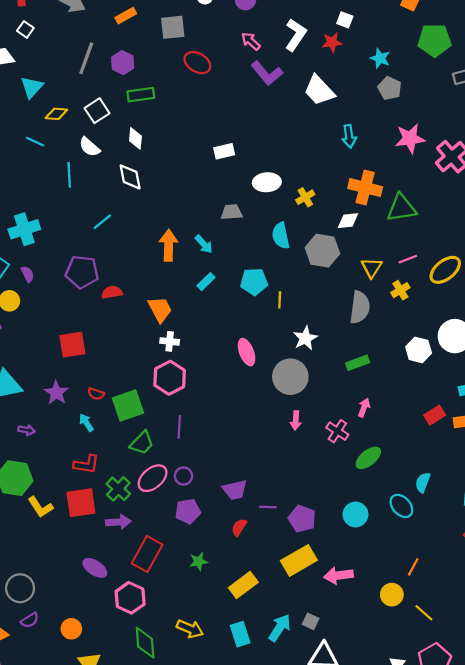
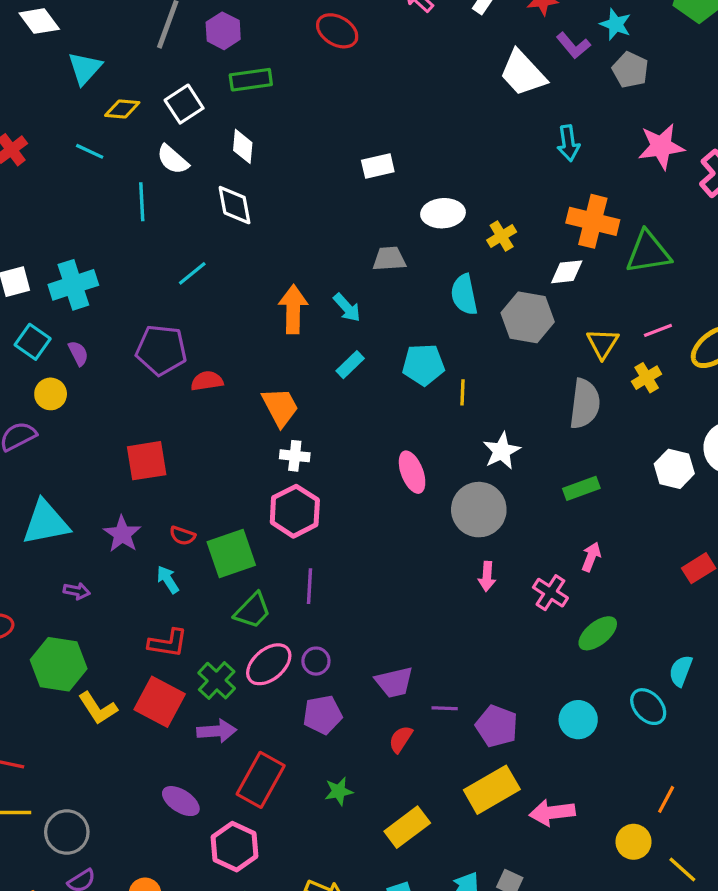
purple L-shape: (267, 73) -> (573, 45), moved, size x0.7
red square: (81, 503) -> (160, 702), turned 36

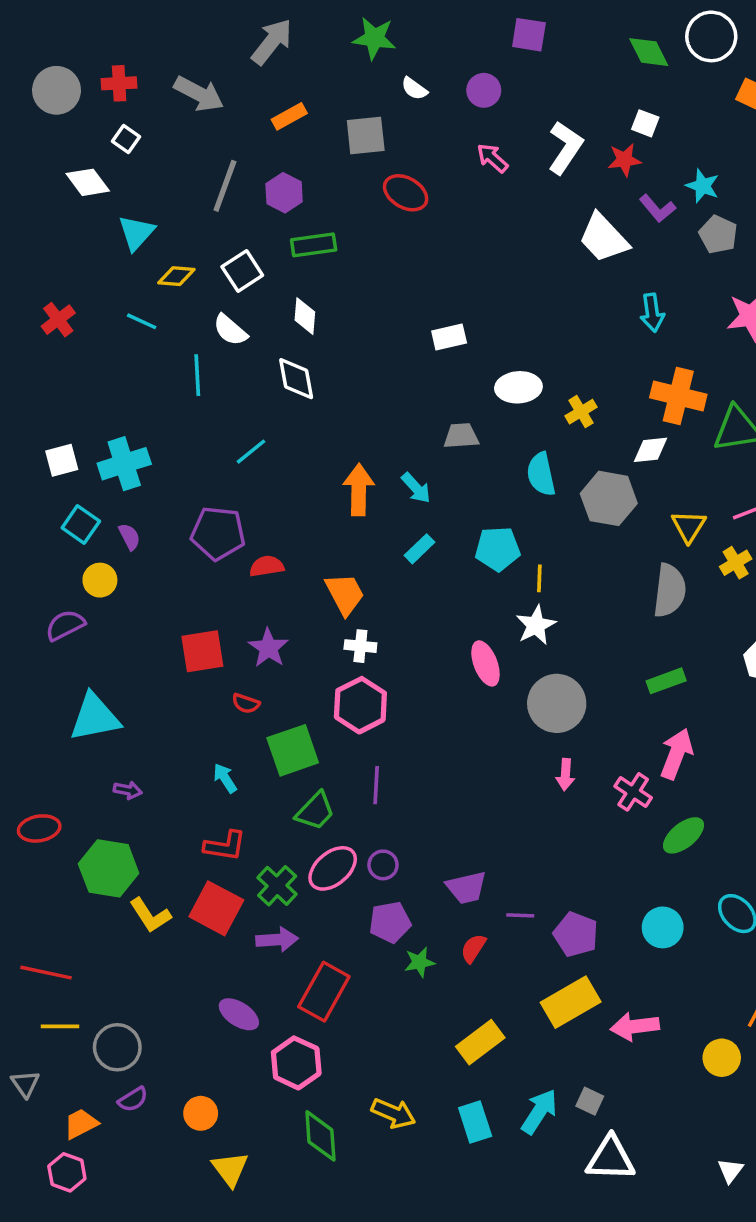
white star: (502, 451) -> (536, 625), moved
purple star: (122, 534) -> (268, 648), moved
red semicircle: (182, 536) -> (246, 703), moved
pink arrow: (591, 557) -> (677, 754), size x1.6
green star: (339, 791) -> (419, 962), moved

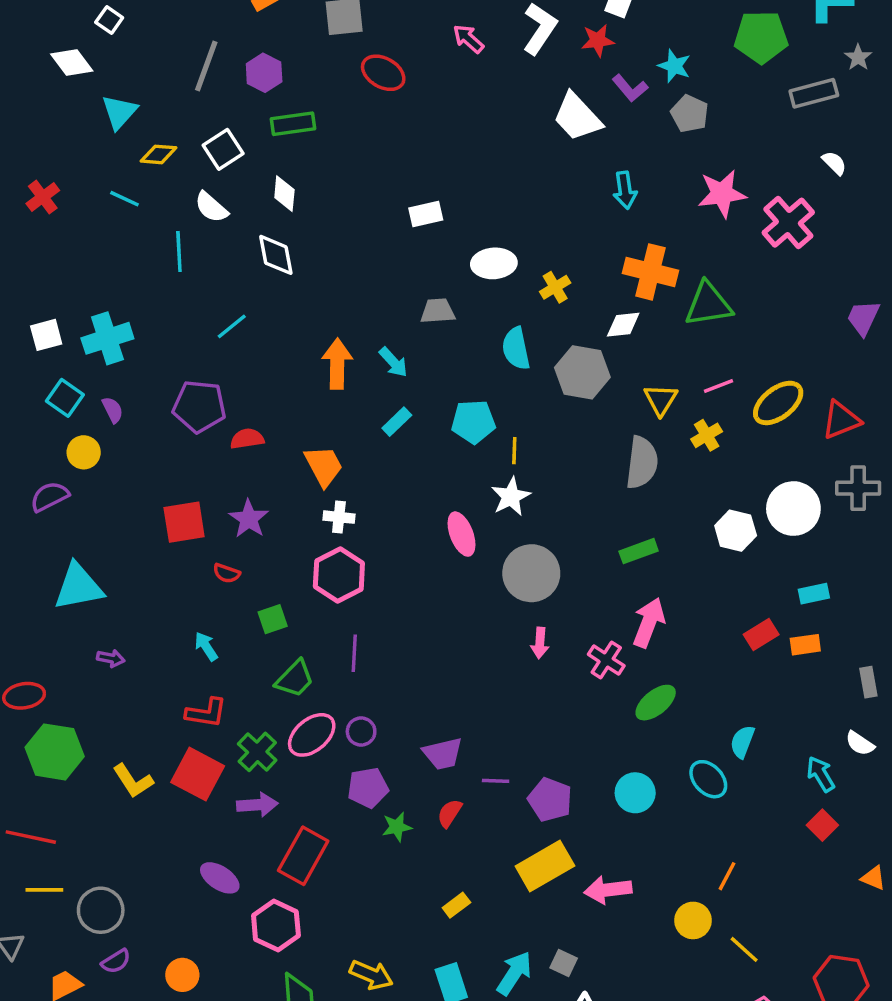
green square: (293, 750) -> (273, 619), size x0.6
green hexagon: (109, 868) -> (55, 752), moved
yellow rectangle: (480, 1042) -> (456, 905), size x0.6

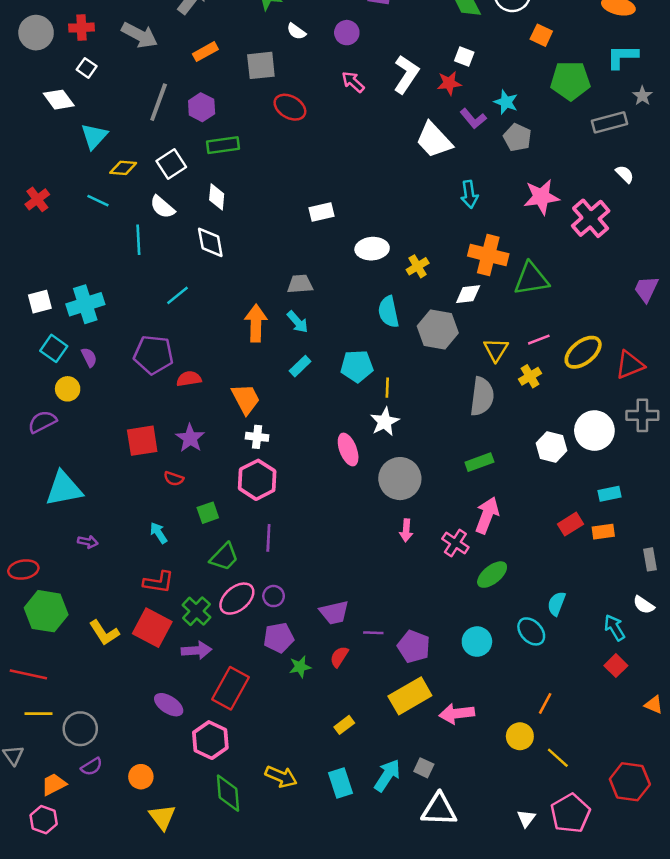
gray trapezoid: (438, 311) -> (300, 284), moved

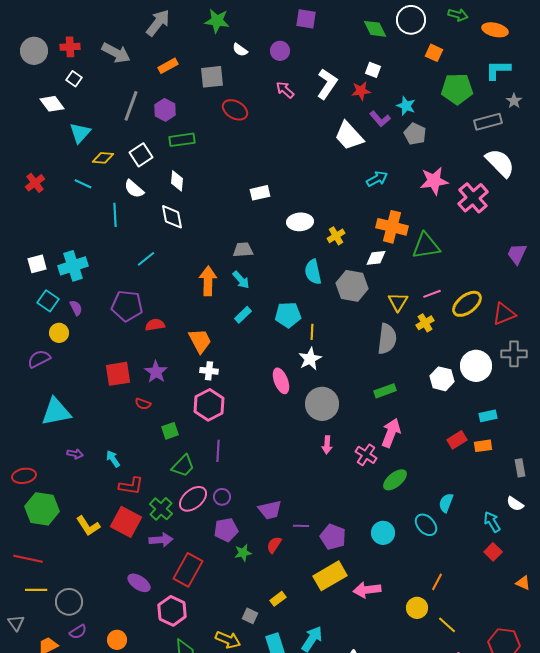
white semicircle: (625, 174) -> (500, 163), size x2.0
cyan arrow: (469, 194) -> (377, 179), turned -110
cyan arrow: (159, 533) -> (113, 459), moved
gray square: (424, 768) -> (250, 616), moved

